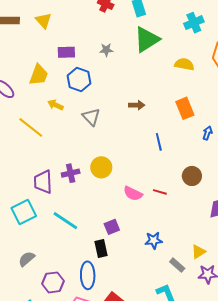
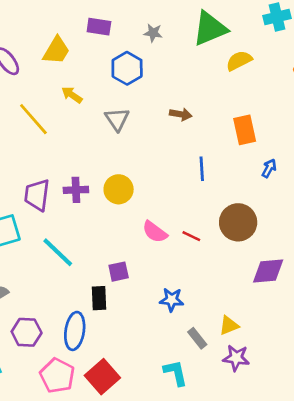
yellow semicircle: (184, 64) -> (239, 61), moved, turned -48
blue hexagon: (79, 80) -> (127, 68), moved
brown circle: (192, 176) -> (238, 222), size x1.4

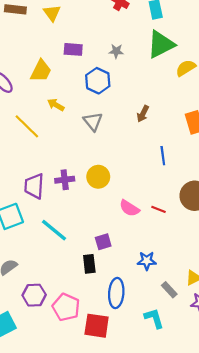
brown arrow: (181, 114) -> (143, 114), turned 112
blue ellipse: (75, 331) -> (116, 293), moved
pink pentagon: (57, 376) -> (66, 307), moved
red square: (102, 377) -> (97, 326), turned -36

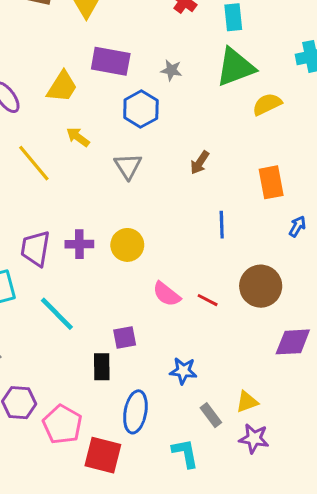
purple rectangle: (73, 49) -> (111, 61), size x1.4

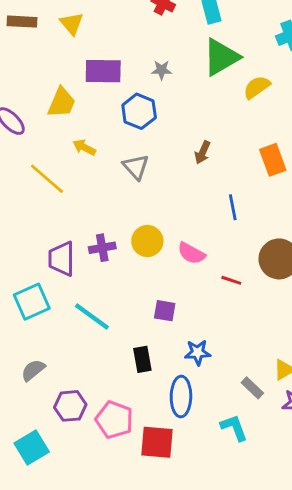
pink semicircle: (167, 294) -> (191, 253), moved
purple square: (125, 338) -> (165, 311), moved, turned 30
blue star: (183, 371) -> (198, 352), moved

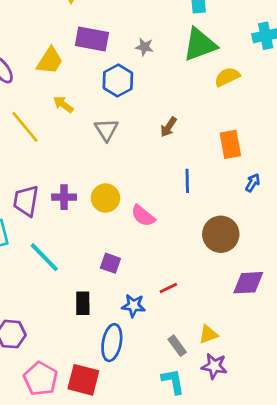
red line: (231, 280) -> (168, 288), moved, turned -54
pink pentagon: (114, 420) -> (41, 379), moved
cyan L-shape: (234, 428) -> (173, 381), moved

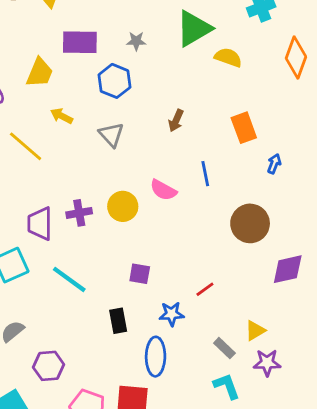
yellow semicircle: (227, 77) -> (228, 57), turned 55
pink semicircle: (143, 216) -> (163, 190), moved

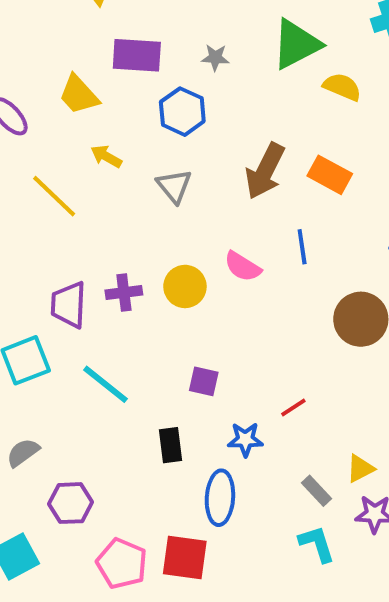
yellow trapezoid: (40, 73) -> (79, 95), turned 112
brown arrow: (176, 121) -> (265, 171), size x1.8
orange rectangle: (244, 128) -> (330, 175), moved, turned -44

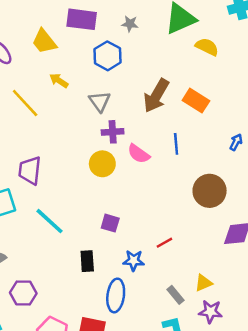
purple cross: (124, 293) -> (113, 132), moved

